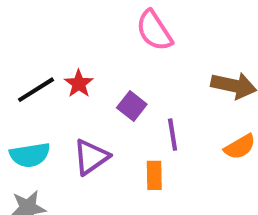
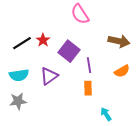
purple square: (132, 106) -> (69, 51), size x1.5
orange rectangle: (154, 175) -> (88, 88), moved

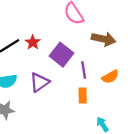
brown arrow: (119, 41) -> (104, 39), moved
orange semicircle: (122, 71) -> (110, 77), moved

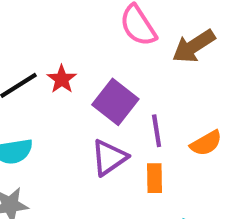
brown arrow: (104, 39) -> (194, 46), moved, turned 135
purple triangle: (39, 82) -> (109, 158), moved

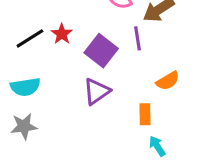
purple line: (157, 131) -> (137, 38), moved
orange rectangle: (155, 178) -> (145, 114), moved

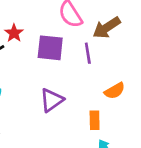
red star: (62, 34) -> (14, 33), moved
purple square: (101, 51) -> (50, 48), moved, turned -32

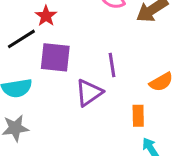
purple square: (50, 48) -> (55, 57), moved
purple line: (88, 53) -> (112, 65), moved

